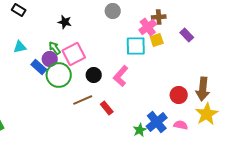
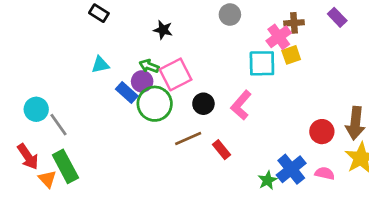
purple rectangle: (187, 35) -> (337, 17), moved
green arrow: (55, 48) -> (149, 66), turned -32

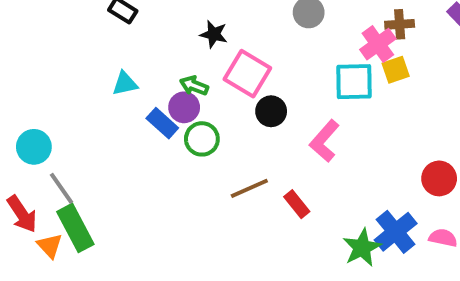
pink square: (176, 74) -> (247, 74), moved, turned -32
green circle: (155, 104) -> (202, 139), size x0.7
black circle: (203, 104) -> (271, 111), moved
gray line: (59, 125) -> (62, 188), moved
green star: (268, 180) -> (362, 248), size x1.4

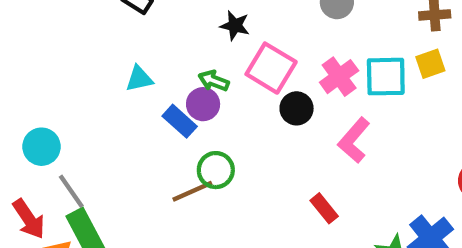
pink cross: (378, 44) -> (339, 77), moved
green circle: (202, 139) -> (216, 170), moved
brown line: (249, 188) -> (192, 191), moved

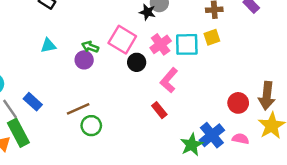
black star: (235, 26) -> (147, 12), moved
blue rectangle: (180, 121) -> (33, 102), moved
green circle: (216, 170) -> (91, 126), moved
red rectangle: (324, 208) -> (159, 110), moved

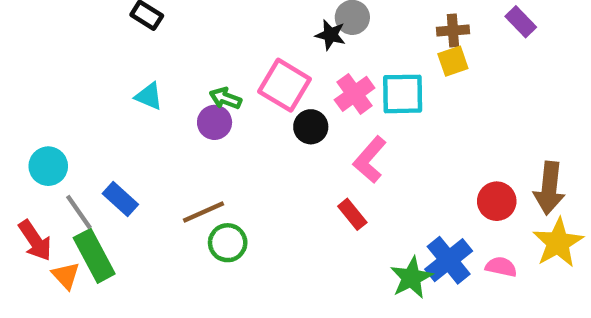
yellow square: (212, 37) -> (453, 61), moved
cyan triangle: (48, 46) -> (149, 96), turned 35

